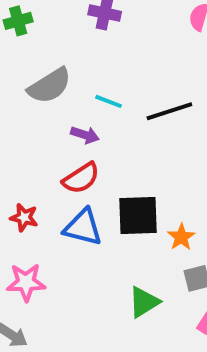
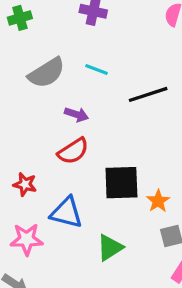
cyan line: (109, 101) -> (97, 70), moved
blue triangle: (83, 227) -> (67, 213), moved
green triangle: (144, 302) -> (110, 248), moved

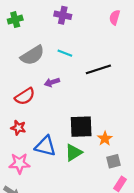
purple arrow: (77, 114) -> (52, 82), turned 144
red semicircle: (73, 151) -> (25, 96), moved
green triangle: (110, 248) -> (74, 153), moved

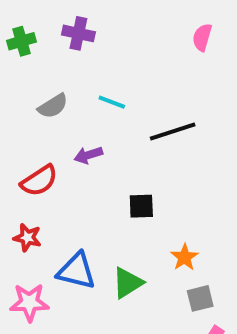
purple cross: (63, 15) -> (78, 33), moved
gray semicircle: (32, 55) -> (53, 106), size x0.7
black square: (81, 127) -> (141, 206), moved, size x0.6

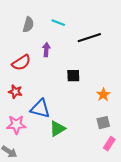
gray semicircle: (53, 106) -> (28, 25), turned -42
purple arrow: (88, 155) -> (46, 50), turned 112
orange star: (184, 257) -> (103, 95), moved
green triangle: (128, 283) -> (57, 129), moved

